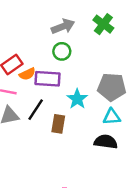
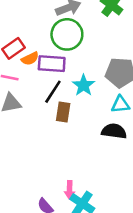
green circle: (62, 51) -> (67, 34), size x1.6
black line: (36, 110) -> (53, 92), moved

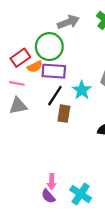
green circle: (67, 34) -> (49, 47), moved
pink arrow: (69, 190) -> (52, 182), moved

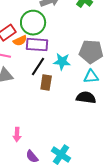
cyan star: (82, 90) -> (62, 62), turned -30
pink arrow: (52, 182) -> (17, 135), moved

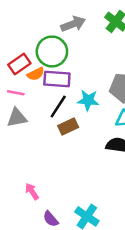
brown rectangle: (46, 83) -> (68, 126), turned 56
pink arrow: (17, 135) -> (32, 191), turned 144

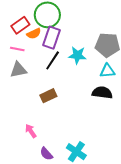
purple rectangle: (57, 79) -> (51, 38), turned -75
brown rectangle: (68, 126) -> (48, 96), moved

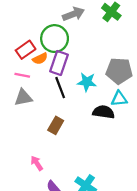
black line: (53, 60) -> (60, 88), turned -54
black semicircle: (102, 93) -> (104, 112), moved
brown rectangle: (48, 96) -> (56, 125), turned -35

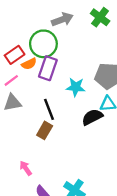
pink line: (22, 75) -> (11, 80), turned -48
black line: (60, 88) -> (49, 109), moved
black semicircle: (104, 112) -> (92, 117), turned -35

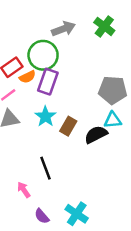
cyan star: (76, 87) -> (45, 116), moved, turned 30
black line: (49, 109) -> (45, 168), moved
brown rectangle: (45, 130) -> (68, 126), moved

